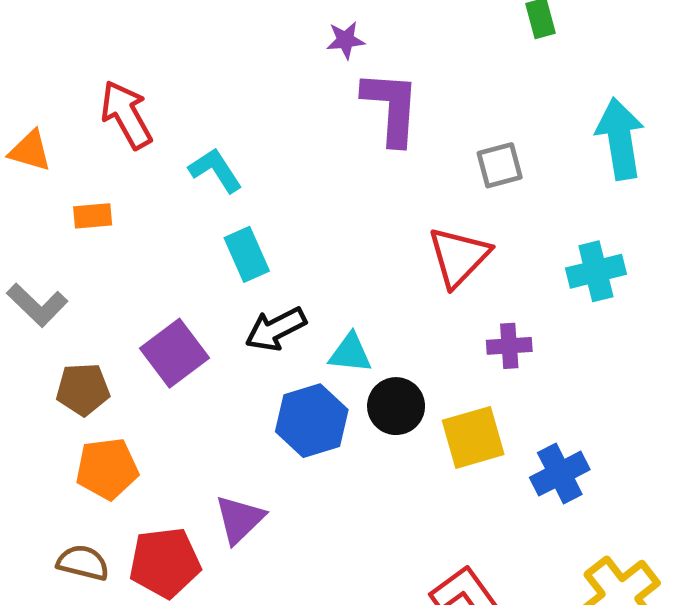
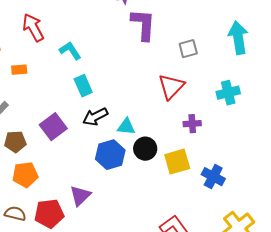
blue cross: (560, 474) -> (213, 177), turned -35

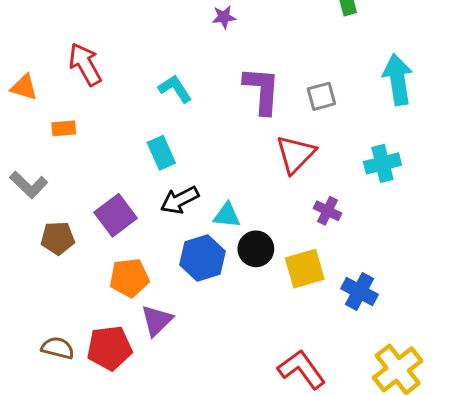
purple L-shape: (143, 25) -> (262, 90), moved
cyan L-shape: (70, 51) -> (175, 89), moved
purple cross: (192, 124) -> (328, 211), turned 30
orange pentagon: (25, 175) -> (129, 278), moved

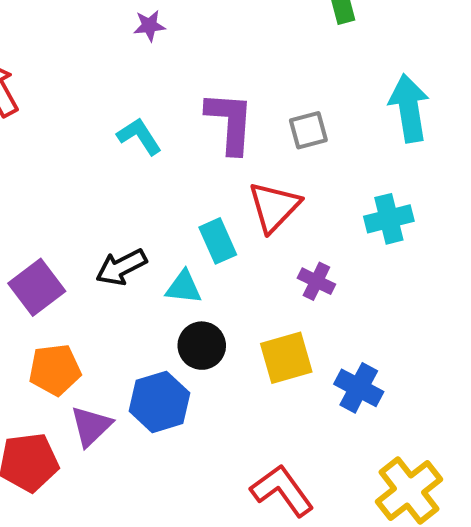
purple star: (224, 17) -> (149, 26), moved
cyan L-shape: (175, 89) -> (139, 136), moved
cyan rectangle: (161, 153) -> (218, 241), moved
black circle: (256, 249) -> (202, 346), moved
blue hexagon: (202, 258) -> (159, 402), moved

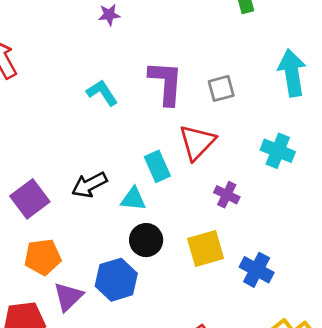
cyan cross: (389, 219) -> (278, 151), turned 36

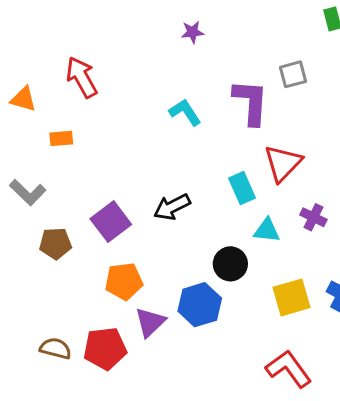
gray square: (221, 88) -> (293, 74), moved
cyan triangle: (133, 199) -> (267, 230), moved
yellow square: (206, 249) -> (292, 297), moved

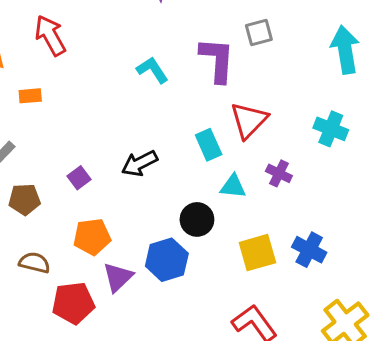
purple square: (111, 222) -> (79, 178), size x0.6
brown semicircle: (55, 348) -> (34, 263), moved

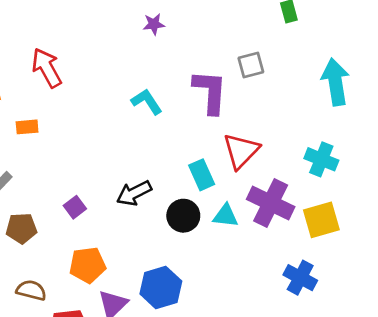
purple cross: (279, 173) -> (271, 203), size x1.8
black circle: (197, 219) -> (183, 216), moved
yellow square: (257, 253) -> (321, 220), moved

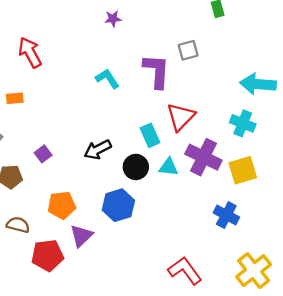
cyan arrow: (335, 82) -> (258, 84), moved, turned -76
purple square: (75, 207) -> (43, 154), moved
blue hexagon: (161, 287) -> (118, 205), moved

